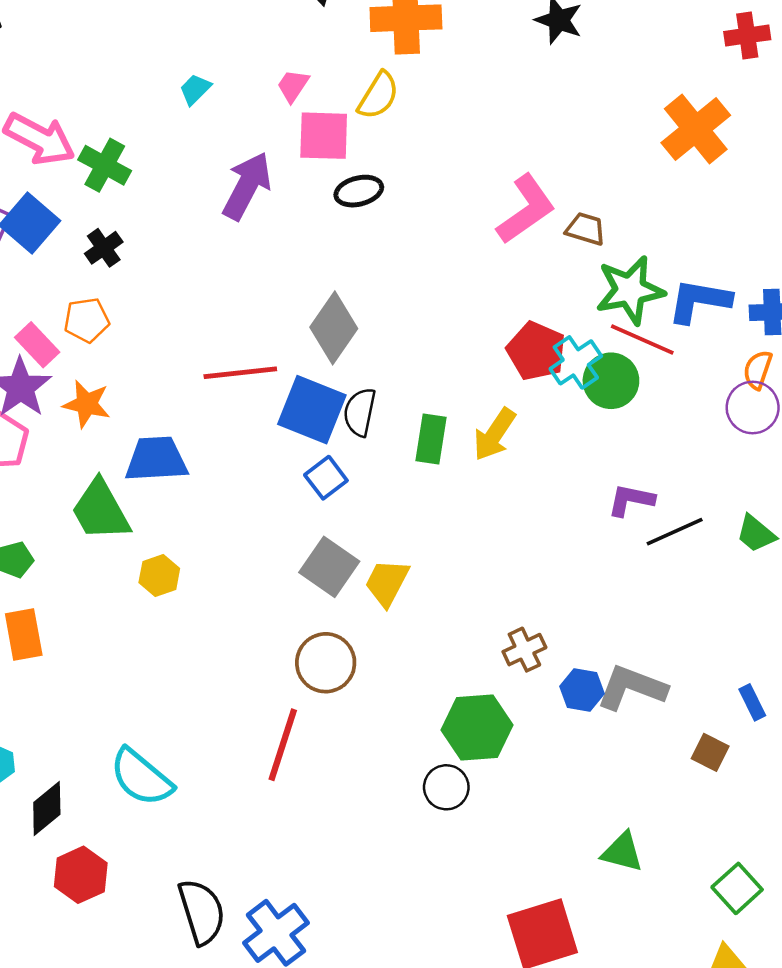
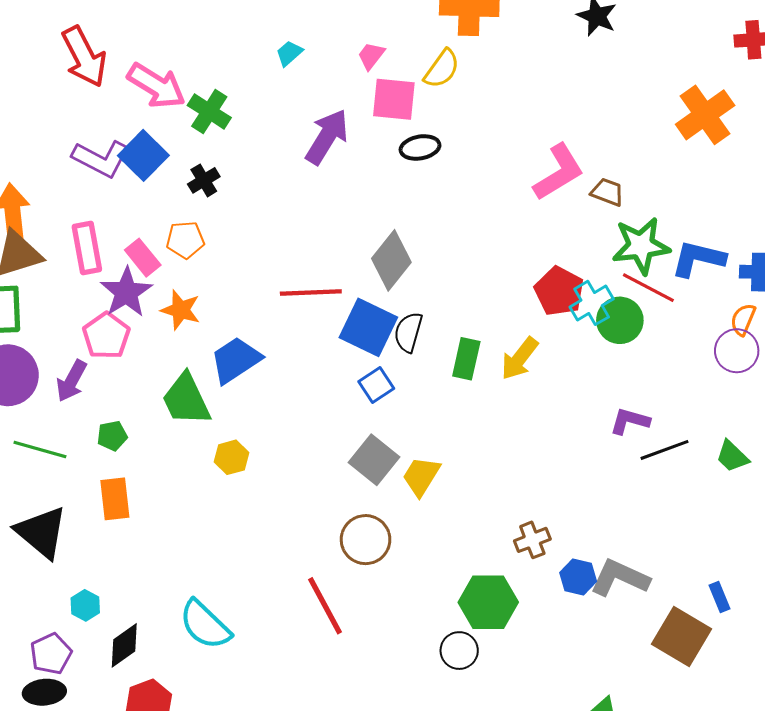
blue trapezoid: (156, 459) -> (236, 360), turned -34
red line: (283, 745) -> (325, 606), turned -50
brown square: (710, 752) -> (682, 636), size x1.8

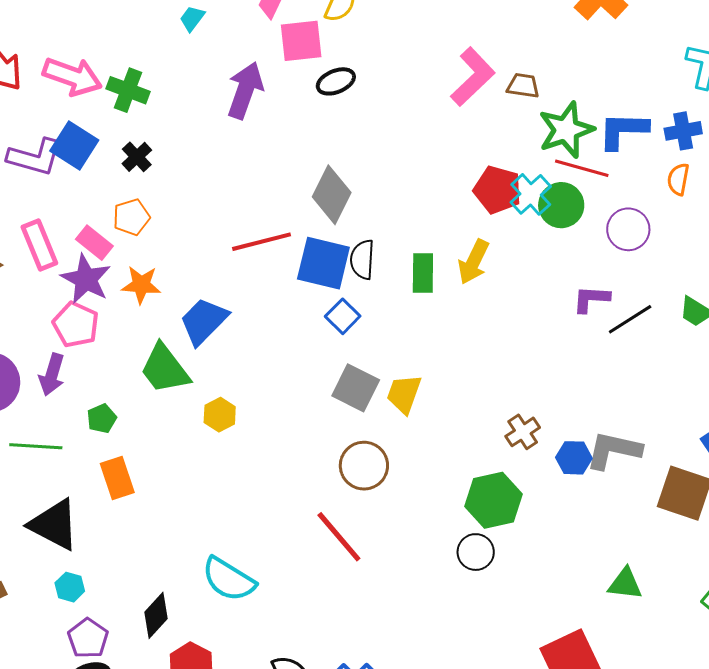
purple circle: (737, 351) -> (628, 229), moved
cyan hexagon: (85, 605) -> (70, 587), moved

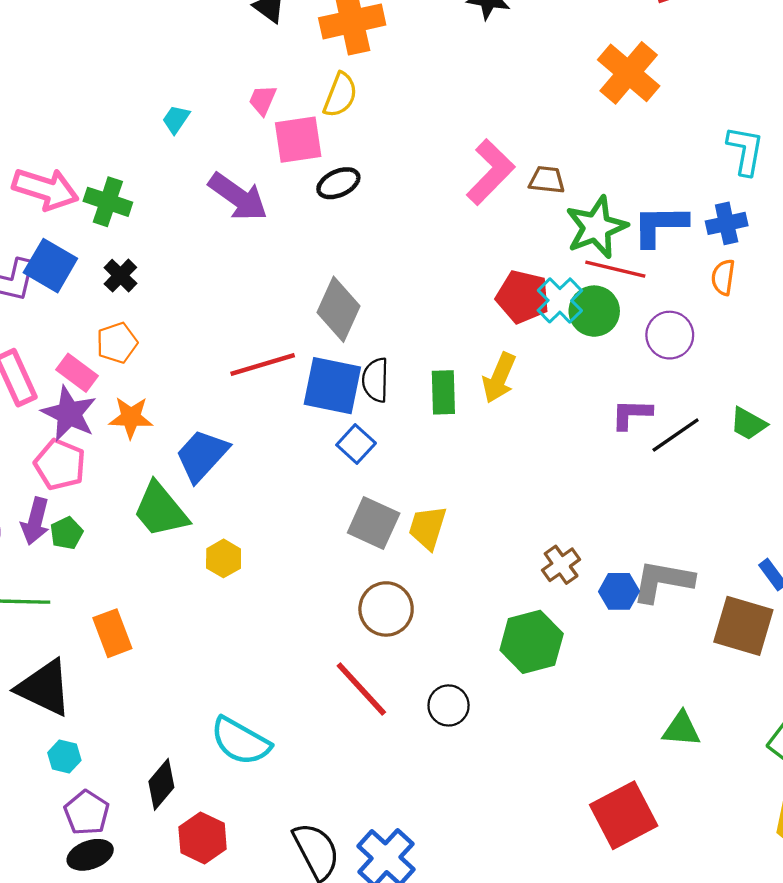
purple arrow: (245, 90) -> (238, 197), turned 108
green pentagon: (102, 419) -> (66, 533), moved
black circle: (476, 552) -> (449, 705), moved

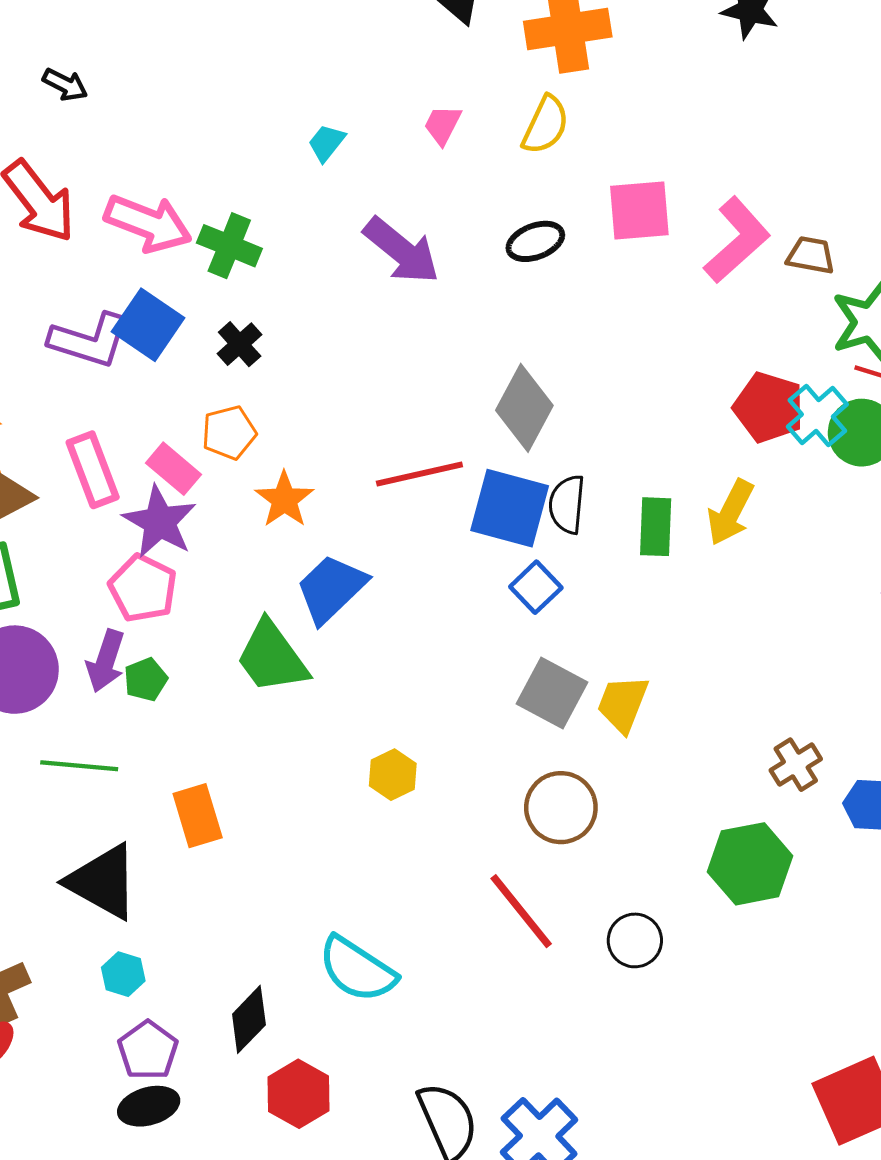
pink square: (298, 140) -> (639, 211), moved
orange star: (131, 418) -> (284, 499), moved, turned 30
yellow hexagon: (224, 558) -> (393, 775), moved

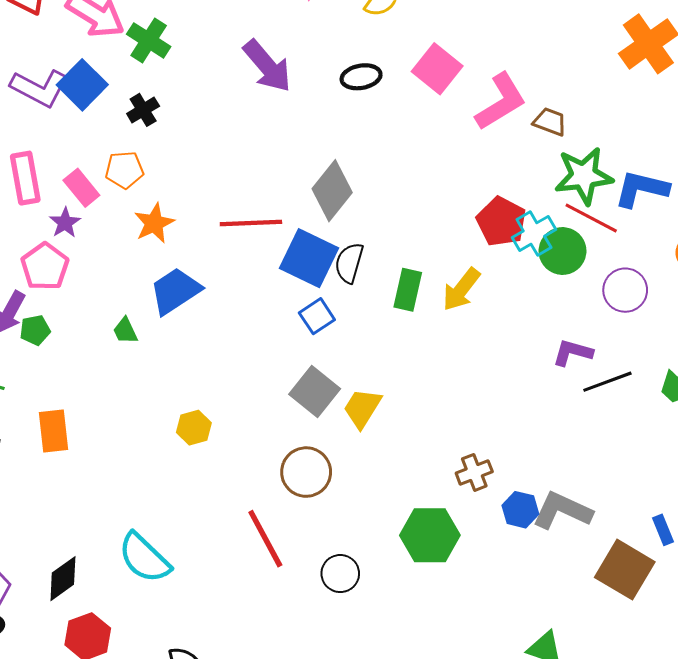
pink square: (639, 211) -> (437, 69), turned 33
purple star: (160, 522) -> (65, 223), size x0.6
green trapezoid: (272, 657) -> (125, 331), size x0.5

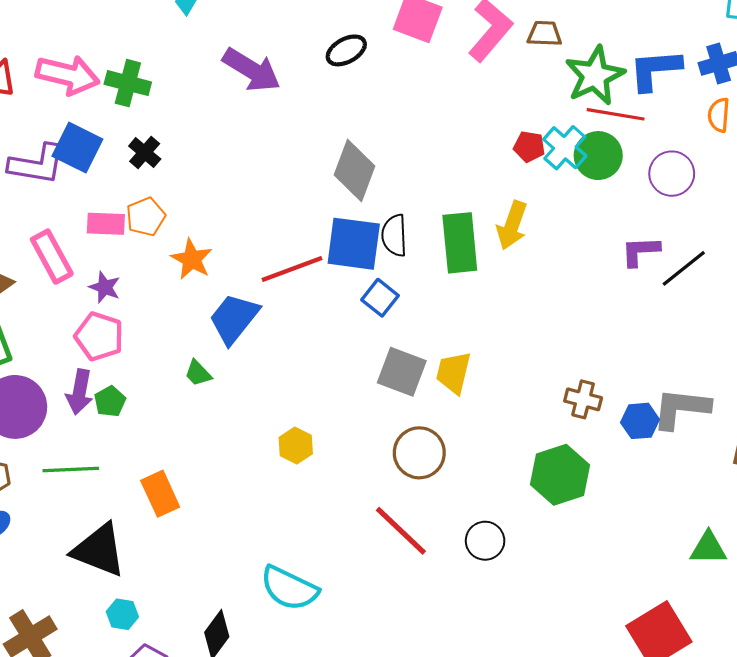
pink rectangle: (81, 188) -> (106, 224), moved, turned -30
red pentagon: (501, 222) -> (529, 147), size x0.6
red line: (251, 223) -> (292, 269), moved
green rectangle: (408, 290) -> (460, 243), size x1.4
brown cross: (474, 472) -> (583, 399), turned -36

